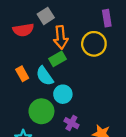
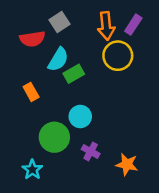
purple rectangle: (107, 18) -> (133, 25), turned 42
orange arrow: (61, 37) -> (106, 26), moved
cyan semicircle: (45, 76) -> (58, 60), moved, turned -114

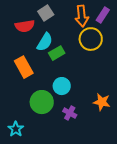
orange rectangle: (31, 92) -> (24, 67), size x1.5
orange star: (127, 164) -> (102, 102), moved
cyan star: (32, 170) -> (16, 129), moved

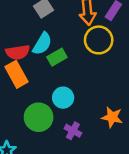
red semicircle: (25, 26) -> (18, 52), moved

